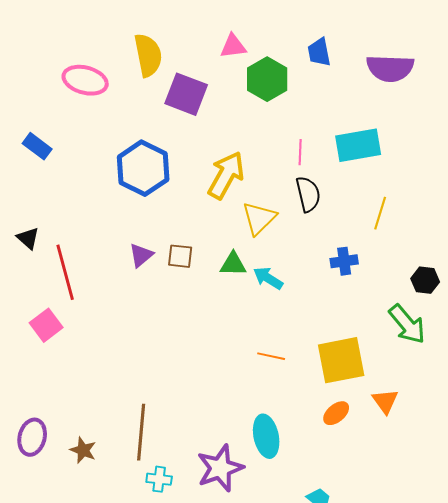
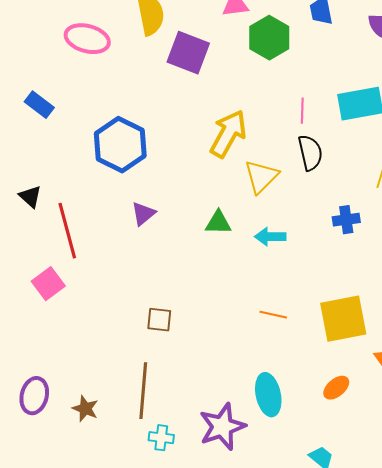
blue hexagon: (143, 168) -> (120, 145), moved
brown square: (180, 256) -> (159, 320), moved
green triangle: (233, 264) -> (218, 223), moved
cyan arrow: (268, 278) -> (270, 237), turned -32
orange ellipse: (336, 413) -> (336, 388), moved

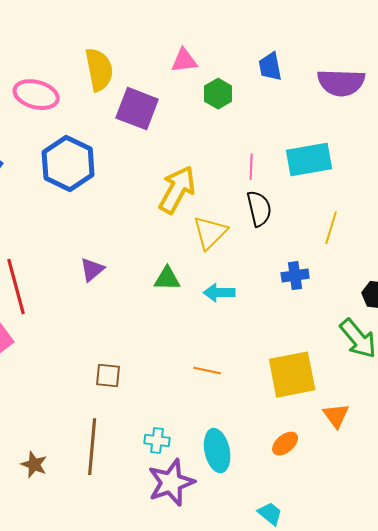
green hexagon: (269, 38) -> (218, 94), size x0.7
blue hexagon: (120, 145) -> (68, 164), moved
orange line: (273, 315) -> (207, 371), moved
cyan cross: (161, 438) -> (157, 441), moved

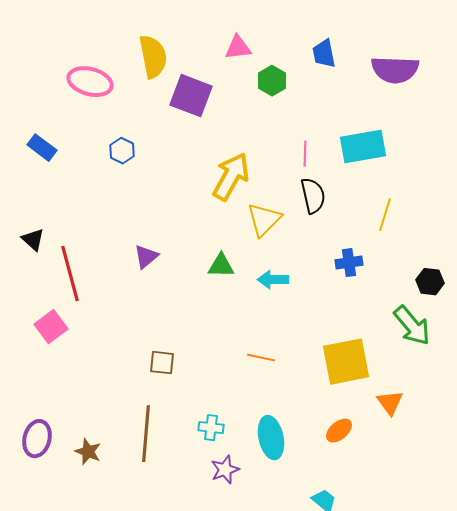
blue hexagon: (68, 164) -> (122, 151), size x0.5
purple star: (171, 483) -> (225, 470), size x0.6

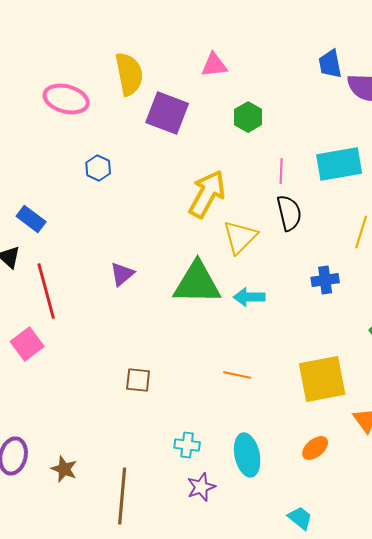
blue trapezoid: (324, 54) -> (330, 64), moved
green hexagon: (272, 81) -> (248, 117), moved
blue rectangle: (42, 148) -> (31, 219), moved
green triangle: (221, 266) -> (197, 283), size x1.8
brown line: (146, 434) -> (122, 496), moved

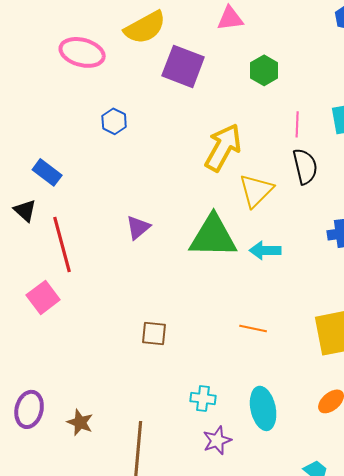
yellow semicircle: (129, 74) -> (145, 27), turned 72

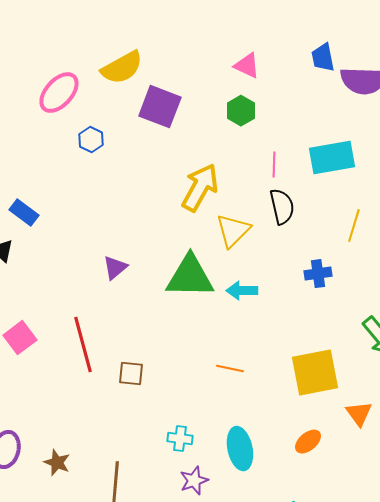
pink triangle: (230, 18) -> (247, 66), moved, turned 32
pink ellipse: (82, 52) -> (59, 93), turned -63
blue hexagon: (114, 121) -> (91, 140), moved
red line: (62, 244) -> (83, 345), moved

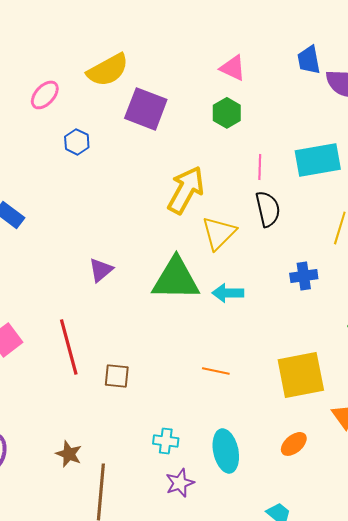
pink ellipse: (59, 93) -> (45, 95), size x0.7
brown star: (57, 463) -> (69, 454), moved

